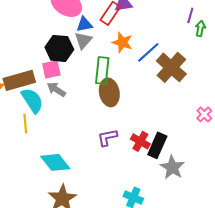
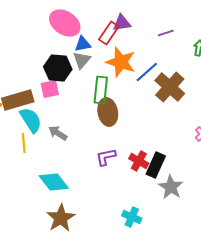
purple line: (190, 15) -> (166, 33), moved, turned 56
orange star: (122, 42) -> (121, 62), size x1.4
gray arrow: (56, 89) -> (58, 133), moved

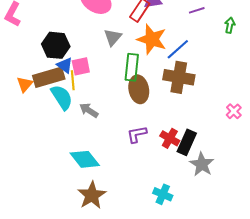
blue triangle: (83, 44) -> (65, 65), moved, turned 48
black hexagon: (58, 68) -> (56, 45), moved
brown cross: (170, 87) -> (179, 77), moved, turned -32
yellow line: (24, 143) -> (73, 80), moved

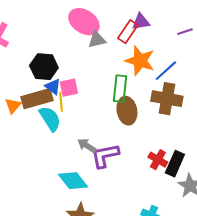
gray triangle: (113, 37) -> (97, 40), moved, turned 36
gray arrow: (89, 110) -> (87, 146), moved
purple L-shape: (137, 134) -> (105, 156), moved, size x1.4

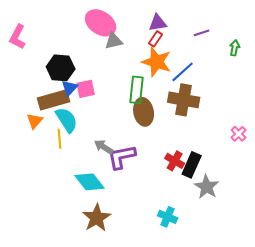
red rectangle: (128, 32) -> (156, 39), moved, size x0.7
blue triangle: (53, 87) -> (70, 88), turned 36
yellow line: (61, 102) -> (60, 139), moved
orange triangle: (13, 106) -> (35, 121), moved

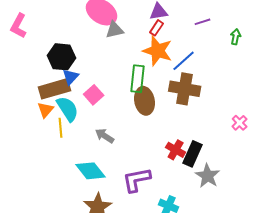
pink square: (86, 89) -> (94, 95), moved, turned -30
orange triangle: (35, 121) -> (46, 110), moved
purple L-shape: (122, 157) -> (137, 180), moved

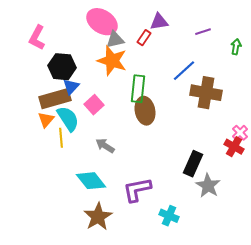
pink L-shape: (19, 26) -> (37, 38), moved
red rectangle: (157, 28) -> (144, 38), moved
orange star: (158, 51) -> (112, 61), moved
brown cross: (185, 89) -> (206, 93), moved
red cross: (176, 150) -> (234, 147), moved

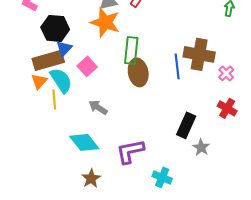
blue line: (184, 71) -> (177, 66), moved, turned -55
pink cross: (240, 133) -> (226, 73), moved
gray star: (208, 186) -> (201, 147), size x0.7
brown star: (98, 217) -> (91, 178), size x0.7

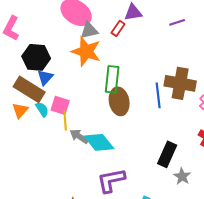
brown rectangle: (48, 60) -> (29, 89), turned 48
pink square: (87, 66) -> (60, 105), moved, turned -30
cyan semicircle: (61, 80) -> (42, 109), size x0.6
yellow line: (54, 99) -> (65, 120), moved
cyan diamond: (84, 142) -> (99, 142), moved

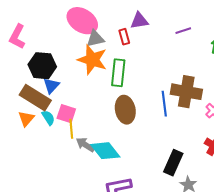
red rectangle: (118, 28) -> (124, 37), turned -49
green rectangle: (112, 79) -> (118, 73), moved

